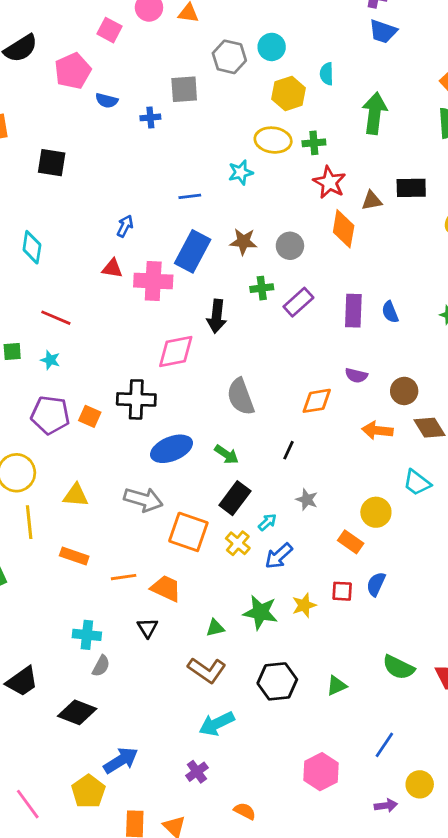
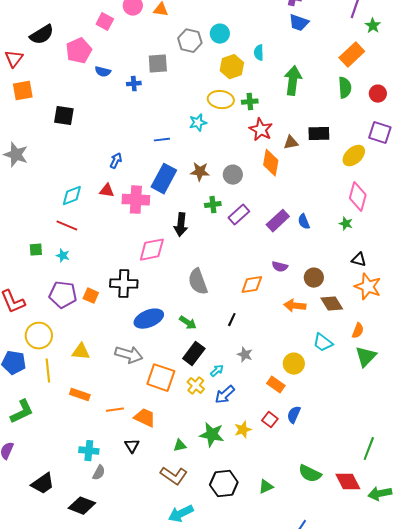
cyan diamond: (32, 247) -> (72, 196), moved, turned 60
purple rectangle: (353, 311) -> (278, 221), turned 45
red square: (342, 591) -> (270, 420), turned 35

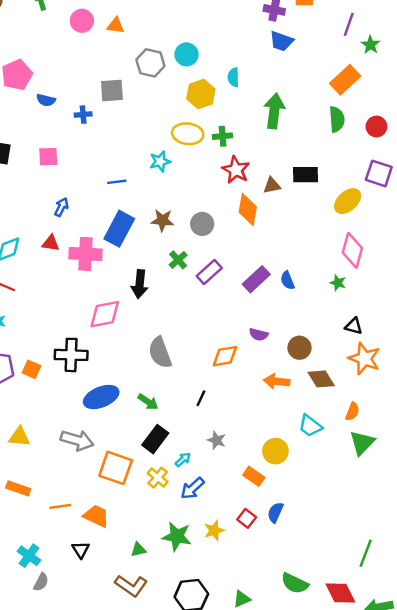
pink square: (105, 22) -> (48, 157), moved, turned -30
green cross: (213, 205) -> (178, 260), turned -35
cyan cross: (89, 451) -> (29, 556), turned 30

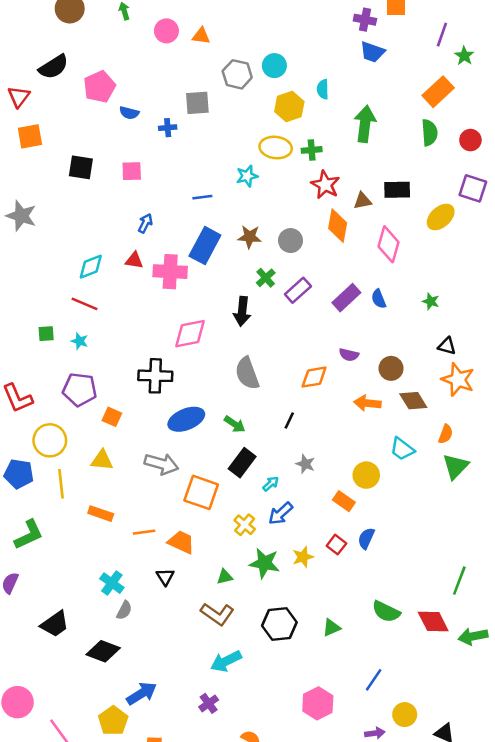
pink diamond: (352, 250) -> (389, 244), moved
black arrow: (140, 284) -> (242, 311), moved
orange square: (31, 369) -> (112, 417), moved
yellow cross: (158, 478) -> (245, 525), moved

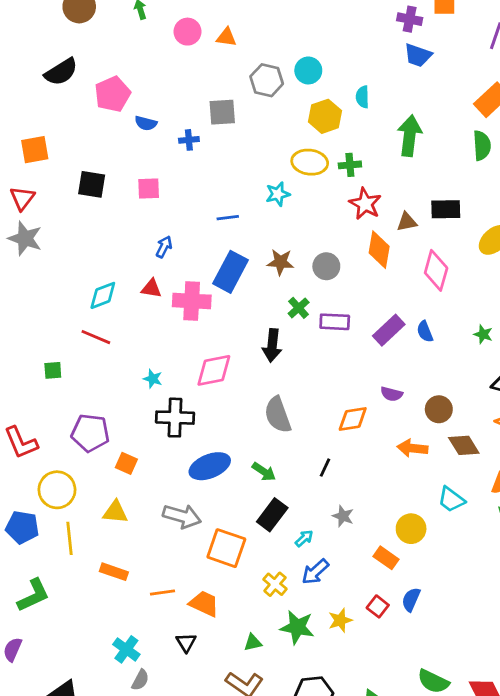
red triangle: (19, 97) -> (22, 198), moved
purple rectangle: (298, 290) -> (335, 322), turned 45
cyan star: (80, 341) -> (153, 379), moved

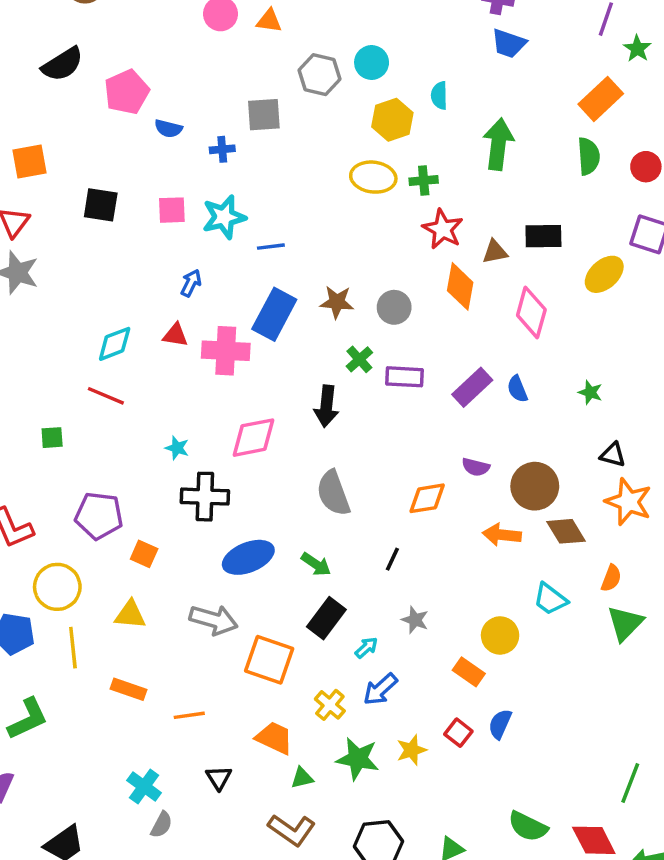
cyan star: (278, 194) -> (224, 217), moved, size x1.4
brown circle: (439, 409) -> (535, 486), size x1.4
orange trapezoid: (204, 604) -> (274, 738), moved

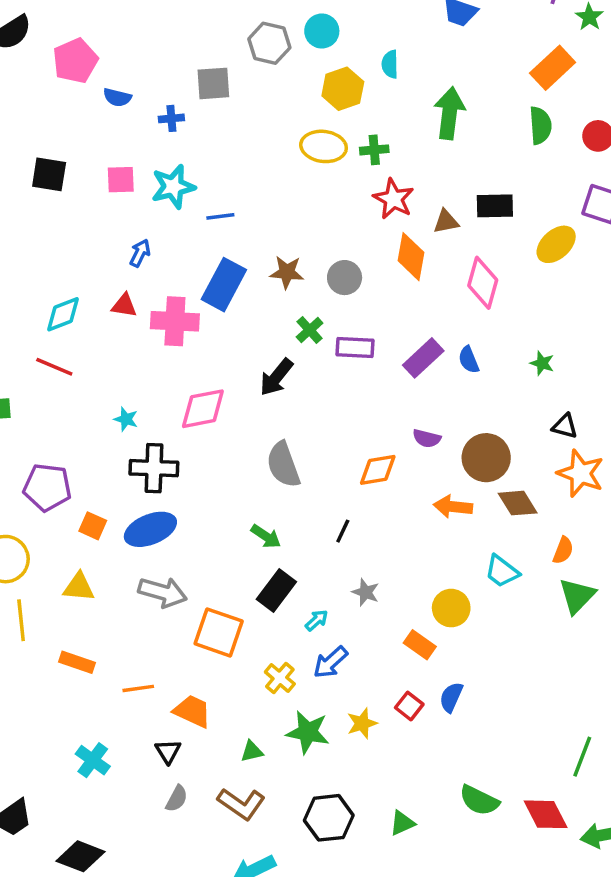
black arrow: (326, 406) -> (276, 377), turned 33
blue ellipse: (248, 557) -> (150, 529), moved
orange trapezoid: (274, 738) -> (192, 711), moved
gray semicircle: (161, 825) -> (177, 799), moved

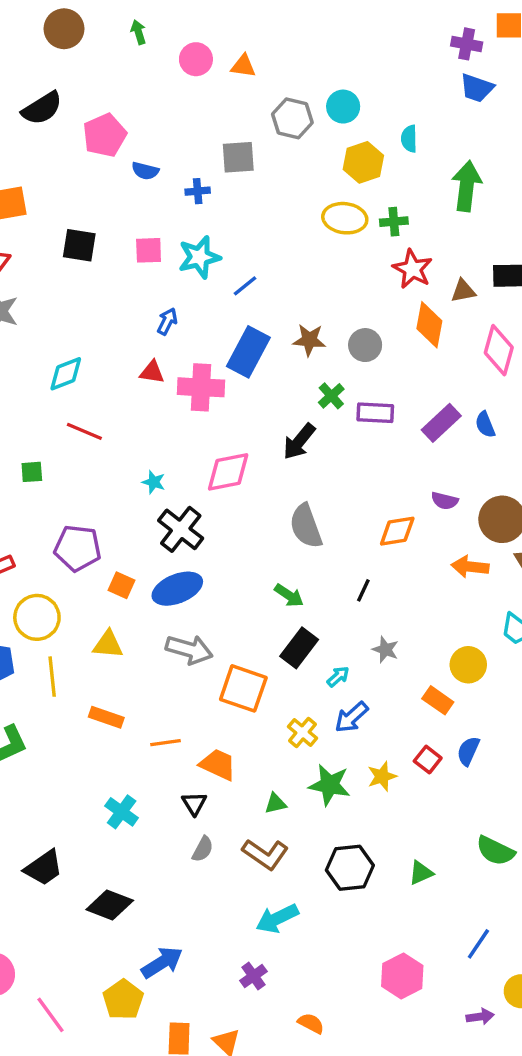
blue line: (220, 216) -> (245, 286), turned -32
cyan diamond: (63, 314) -> (66, 374), moved
black cross: (154, 468) -> (181, 529), turned 36

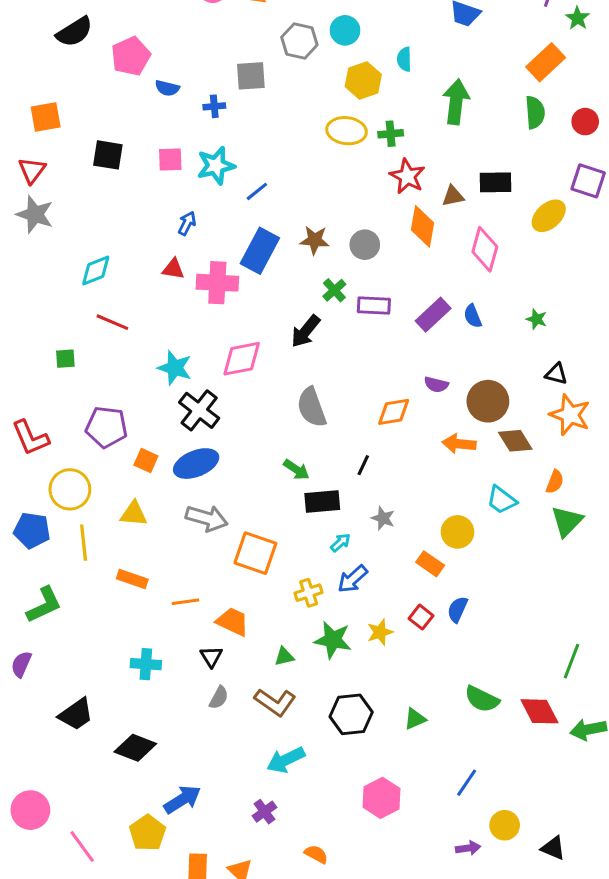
cyan star: (154, 482) -> (175, 368), size x1.6
black rectangle: (299, 648) -> (322, 502), moved, turned 48
yellow cross: (303, 732) -> (309, 593), turned 32
cyan cross: (122, 812) -> (146, 664), turned -32
pink hexagon: (402, 976) -> (381, 798), moved

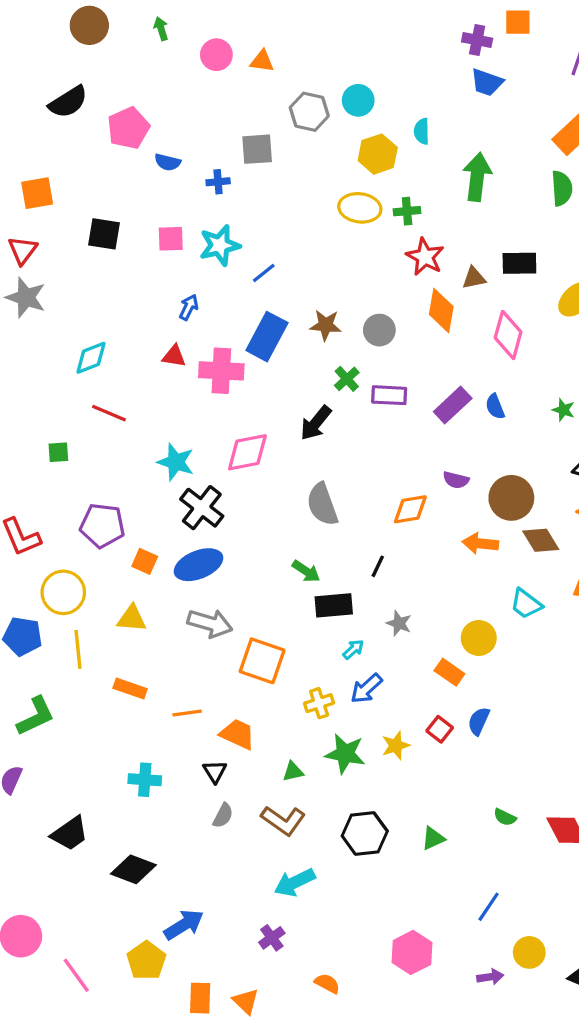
green semicircle: (482, 699) -> (505, 817), size x0.6
pink hexagon: (381, 798) -> (412, 952), moved

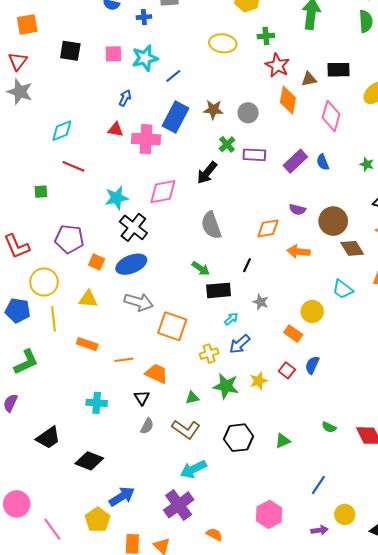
yellow ellipse: (360, 208) -> (223, 43), moved
cyan star: (176, 462) -> (117, 198), turned -30
orange arrow: (480, 543) -> (298, 252), moved
purple cross: (272, 938) -> (179, 505), size x1.8

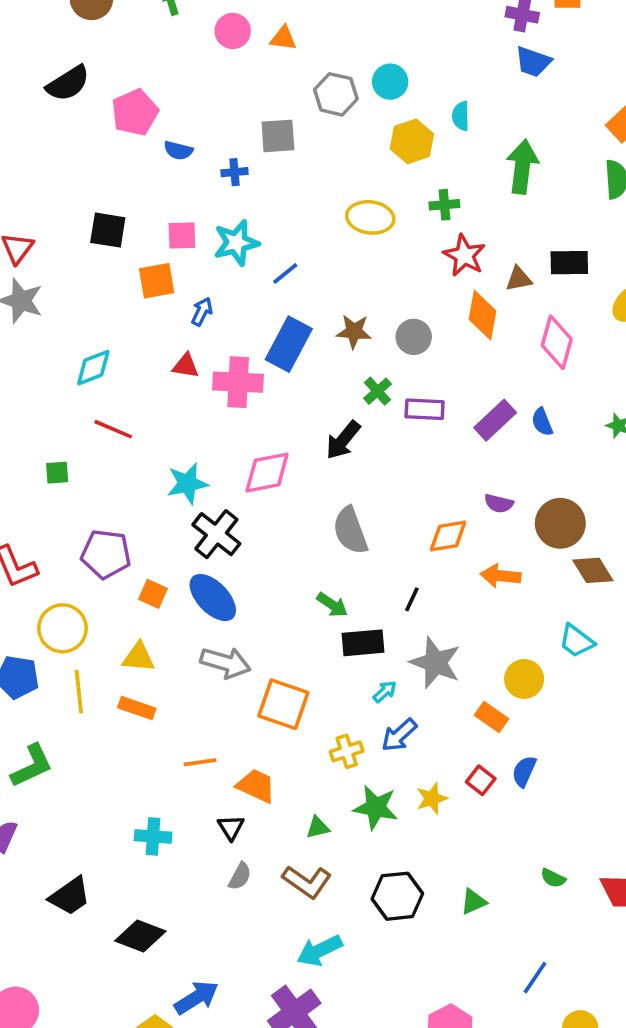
orange square: (27, 24) -> (157, 281), moved
blue ellipse: (131, 264) -> (213, 598), turned 68
gray star: (261, 302) -> (435, 663), size x1.8
orange rectangle: (87, 344) -> (137, 708), moved

